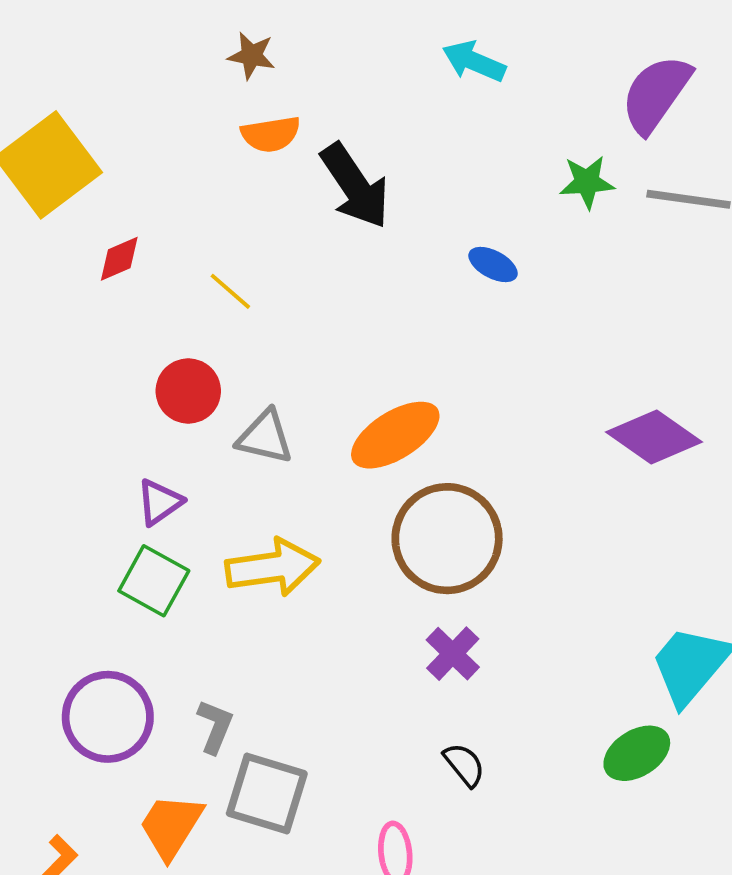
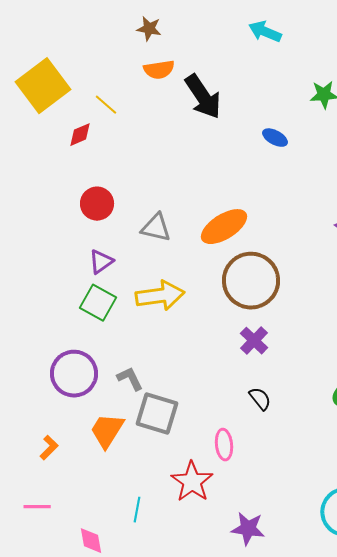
yellow line: (230, 291) -> (106, 105), moved
red circle: (188, 391) -> (97, 204), moved
gray L-shape: (215, 726) -> (130, 379), turned -48

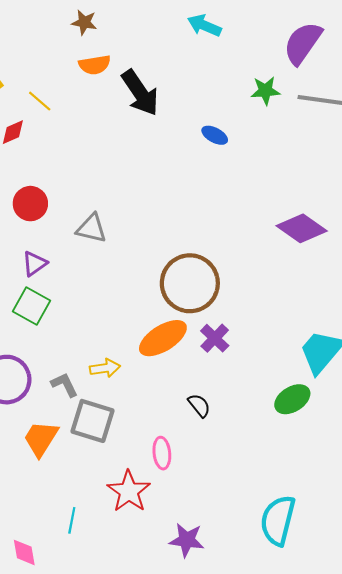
orange ellipse: (224, 227) -> (163, 338), moved
yellow arrow: (160, 296) -> (105, 368), moved, size x0.6
purple cross: (254, 341) -> (215, 338), moved

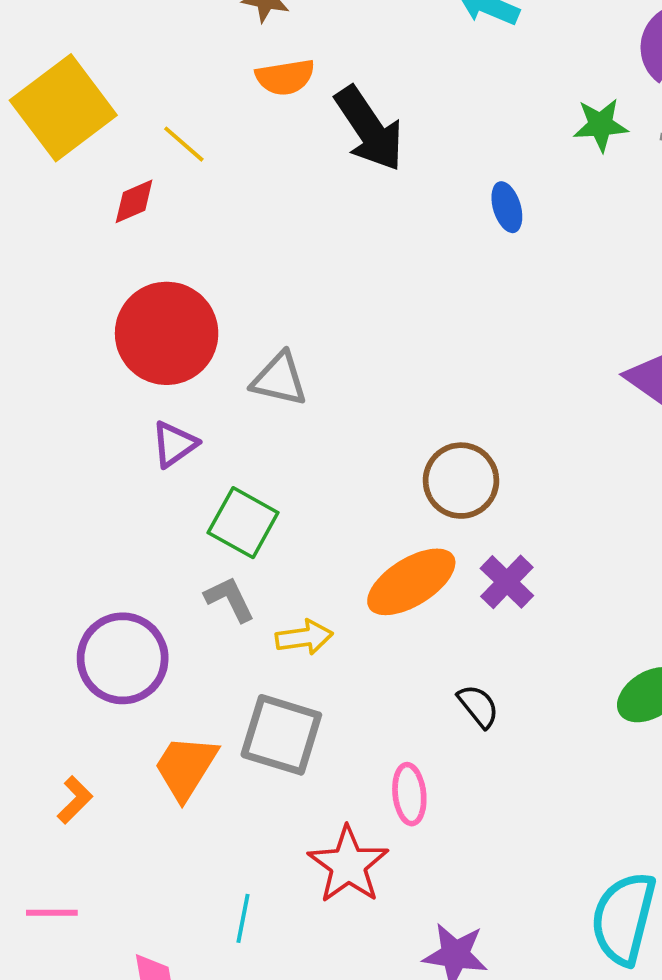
blue ellipse: (215, 135) -> (507, 207), turned 45
red circle: (30, 204) -> (167, 333), size x1.6
brown circle: (190, 283) -> (461, 481), size x0.7
green square: (31, 306) -> (243, 523), moved
gray L-shape: (65, 385) -> (230, 599), moved

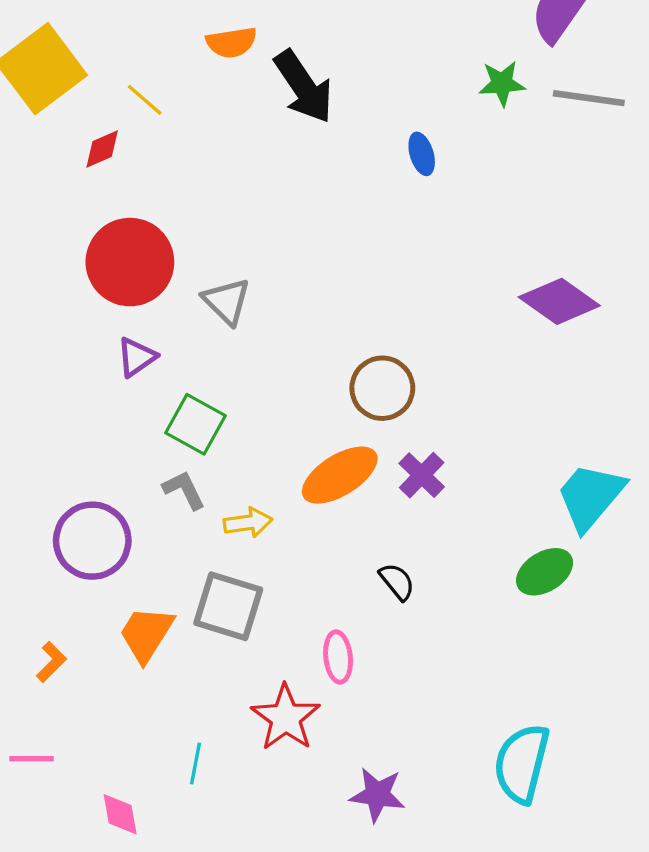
gray triangle: (279, 379) -> (227, 301), turned 32

